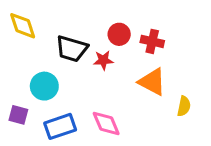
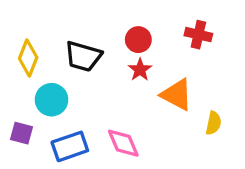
yellow diamond: (23, 26) -> (28, 58), moved, turned 40
red cross: (152, 41) -> (198, 35), moved
red star: (103, 60) -> (140, 70), moved, turned -30

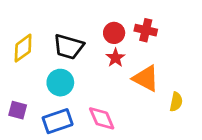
red cross: (198, 35) -> (146, 30), moved
yellow diamond: (28, 58) -> (23, 48), turned 32
cyan circle: (52, 100) -> (60, 83), moved

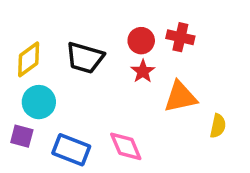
orange triangle: (146, 78) -> (180, 97), turned -40
cyan circle: (60, 83) -> (39, 102), moved
blue rectangle: (58, 121) -> (71, 150), turned 40

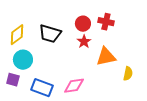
pink diamond: (126, 146) -> (74, 86), turned -75

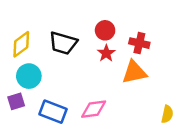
red cross: (106, 22) -> (139, 43), moved
yellow semicircle: (128, 74) -> (167, 114), moved
purple square: (13, 80) -> (16, 101), turned -32

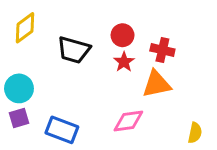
yellow diamond: (21, 44) -> (25, 28), moved
cyan circle: (29, 76) -> (19, 88), moved
pink diamond: (94, 109) -> (128, 121), moved

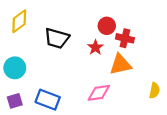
red circle: (123, 35) -> (107, 26), moved
purple square: (19, 118) -> (15, 101), moved
yellow semicircle: (195, 133) -> (154, 91), moved

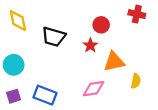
yellow diamond: (19, 21) -> (18, 21), turned -65
red cross: (125, 38) -> (137, 14), moved
yellow semicircle: (154, 91) -> (136, 81), moved

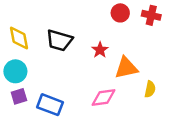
yellow diamond: (18, 21) -> (19, 38), moved
red circle: (101, 25) -> (120, 13), moved
purple square: (14, 96) -> (19, 96), moved

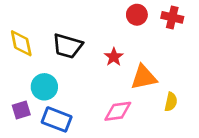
cyan circle: (15, 71) -> (44, 87), moved

